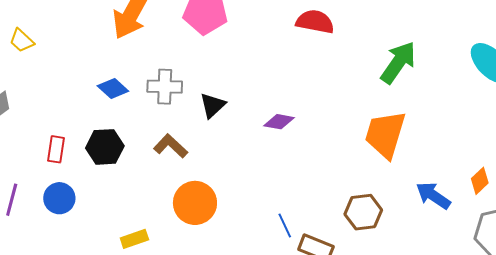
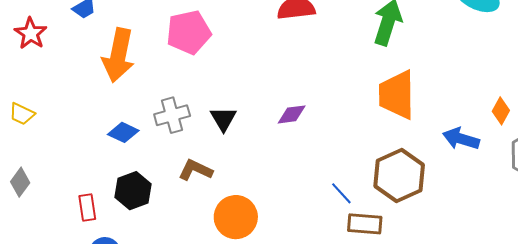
brown hexagon: (363, 212) -> (399, 176), size x1.4
blue line: (285, 225) -> (341, 193), moved

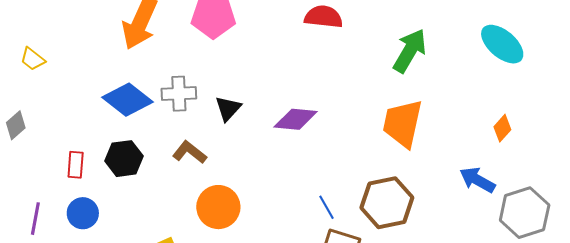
orange diamond: (501, 111) -> (502, 128), moved
purple diamond: (292, 114) -> (296, 119), size x1.4
blue diamond: (123, 132) -> (127, 100), size x1.6
blue arrow: (461, 139) -> (477, 180), moved

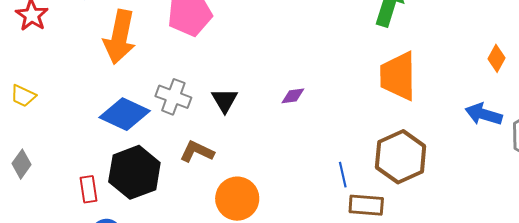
gray cross: (179, 94) -> (173, 97), turned 36
purple diamond: (296, 119) -> (293, 96), size x0.6
black hexagon: (124, 159) -> (134, 172), size x1.4
blue line: (327, 207) -> (343, 175), turned 30

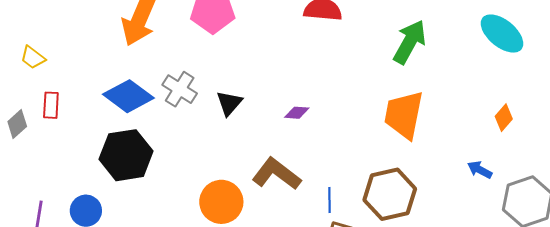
blue arrow: (484, 114) -> (480, 170), size x0.7
brown L-shape: (197, 152) -> (276, 174), moved, size x1.4
red rectangle: (89, 189) -> (51, 105), moved

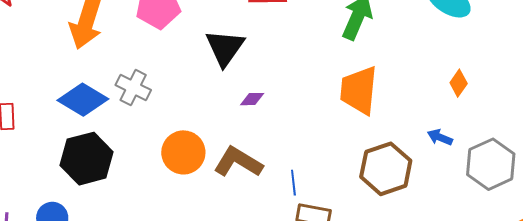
black triangle: (229, 103) -> (225, 48), moved, size x1.5
brown hexagon: (390, 194) -> (386, 169), moved
orange circle: (221, 202) -> (183, 152), moved

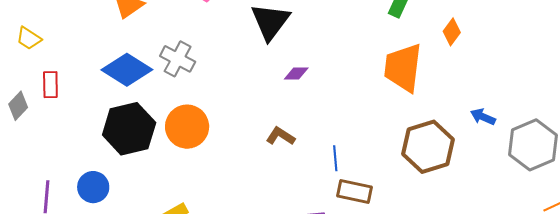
orange diamond: (459, 83) -> (452, 32), moved
orange circle: (183, 152) -> (187, 127), moved
brown L-shape: (238, 162) -> (280, 136), size x0.6

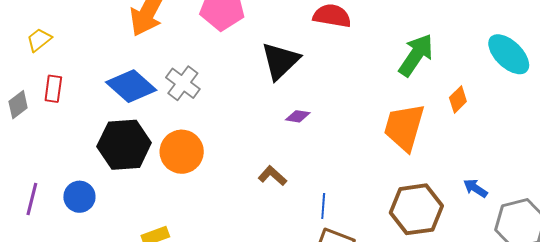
yellow trapezoid: (29, 38) -> (39, 40), turned 100

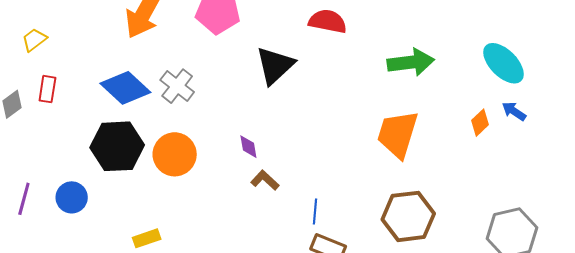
green arrow: (416, 55) -> (411, 62), turned 48
orange diamond: (458, 99) -> (480, 123), moved
purple diamond: (298, 116) -> (248, 147), moved, turned 70
blue arrow: (475, 188) -> (514, 111), moved

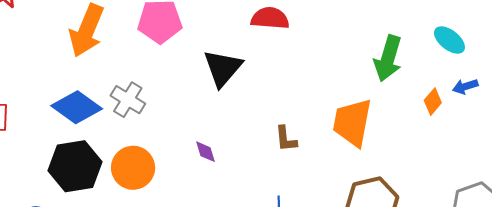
green arrow: (411, 62) -> (388, 58), moved, turned 120
cyan ellipse: (503, 63) -> (449, 40), size x0.7
blue arrow: (514, 111) -> (465, 86), turned -45
brown L-shape: (265, 180) -> (286, 139), moved, turned -132

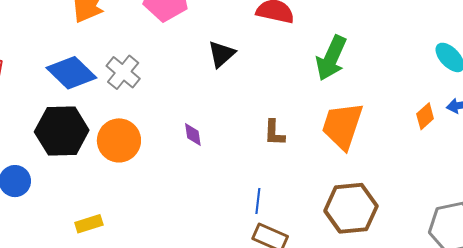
green arrow: (388, 58) -> (331, 58), moved
black triangle: (223, 68) -> (221, 54), size x0.7

